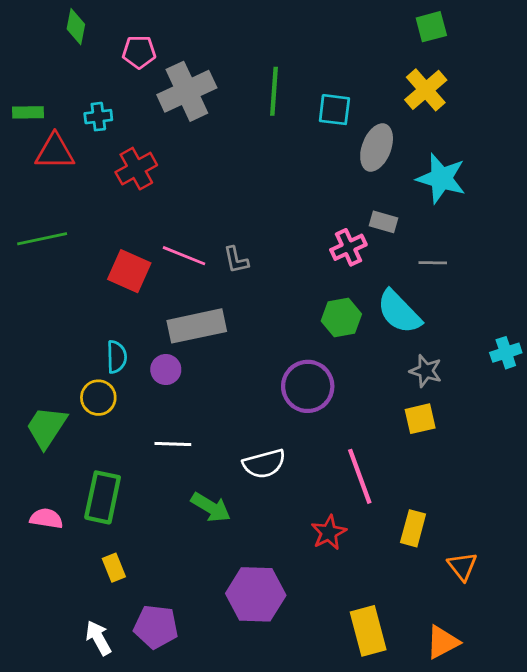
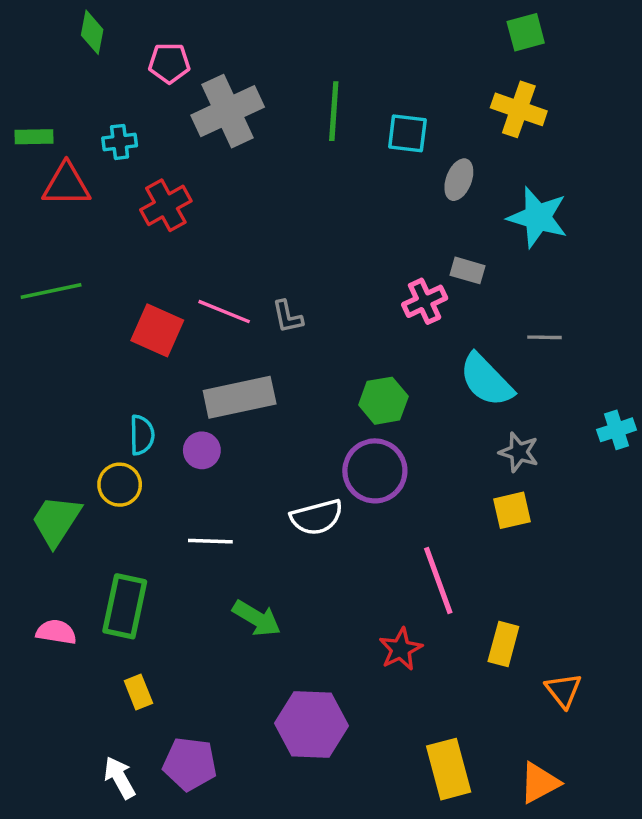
yellow cross: (426, 90) -> (519, 109), turned -30
gray ellipse: (377, 147) -> (459, 180), size x0.7
gray line: (433, 263) -> (545, 337), moved
green hexagon: (341, 318) -> (383, 401), moved
white semicircle: (264, 464) -> (317, 517), moved

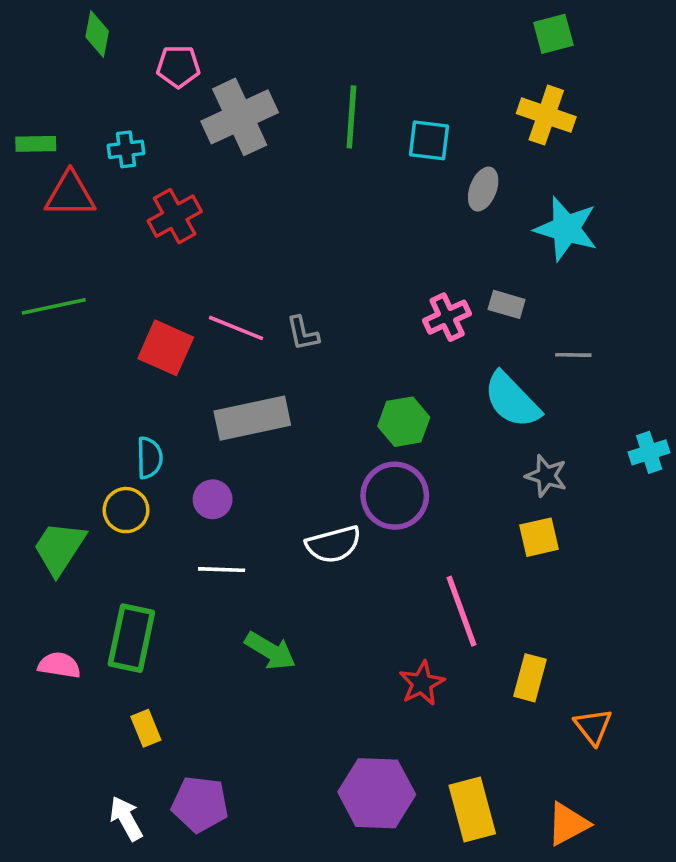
gray rectangle: (467, 270) -> (507, 304), moved
purple circle: (202, 450) -> (213, 499), moved
purple hexagon: (312, 725) -> (377, 793), moved

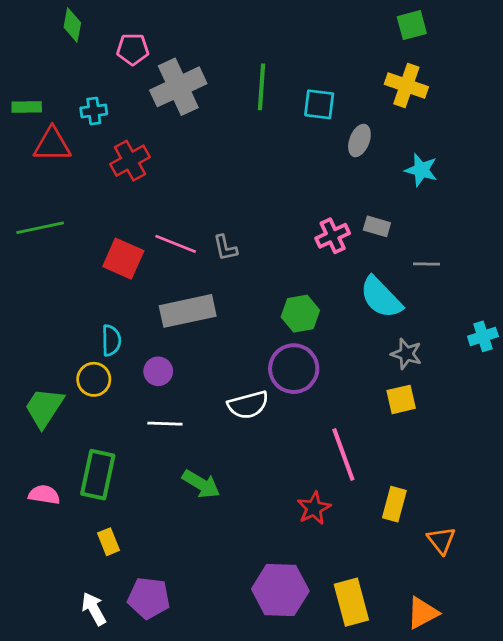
cyan star: (566, 229) -> (421, 170), size x0.7

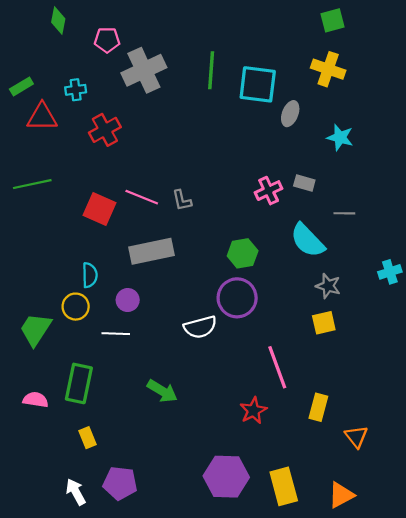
cyan square: (319, 104) -> (258, 84), size x1.5
green rectangle: (27, 107) -> (21, 87), turned -30
white line: (165, 424) -> (116, 334), moved

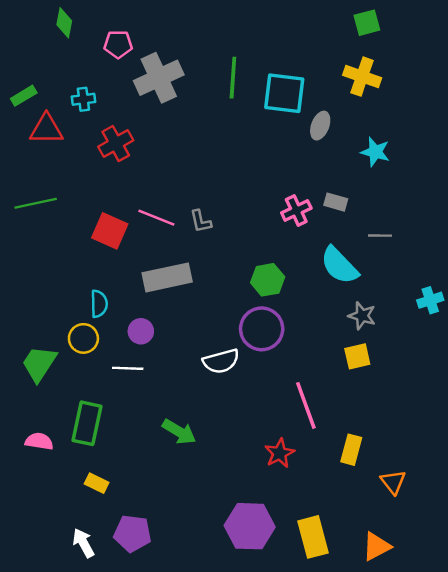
yellow rectangle: (88, 438) -> (97, 483), turned -42

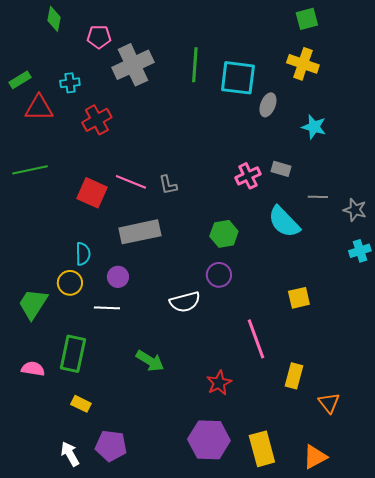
gray star: (362, 316) -> (355, 210), moved
purple circle: (262, 329) -> (219, 275), size x0.7
red star: (280, 453) -> (219, 383), moved

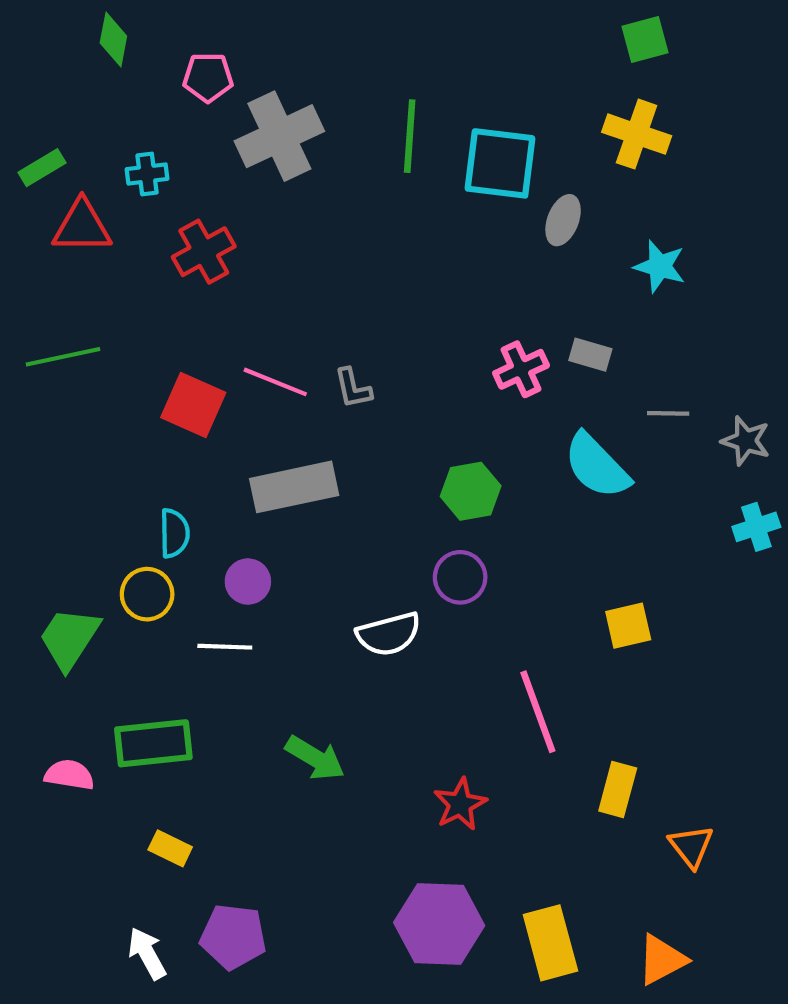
green rectangle: (73, 354) -> (153, 743), turned 72

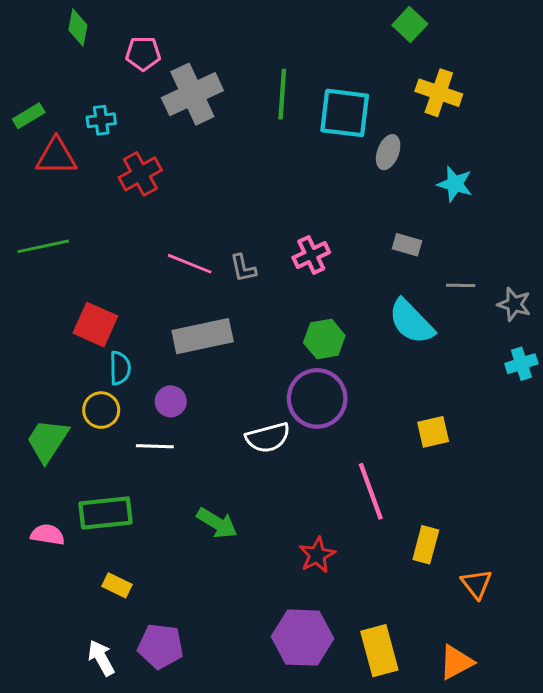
green square: (645, 39) -> (410, 25), moved, turned -32
pink cross: (521, 369) -> (311, 255), moved
red square: (193, 405) -> (95, 325), moved
purple circle: (460, 577) -> (317, 398), size x1.6

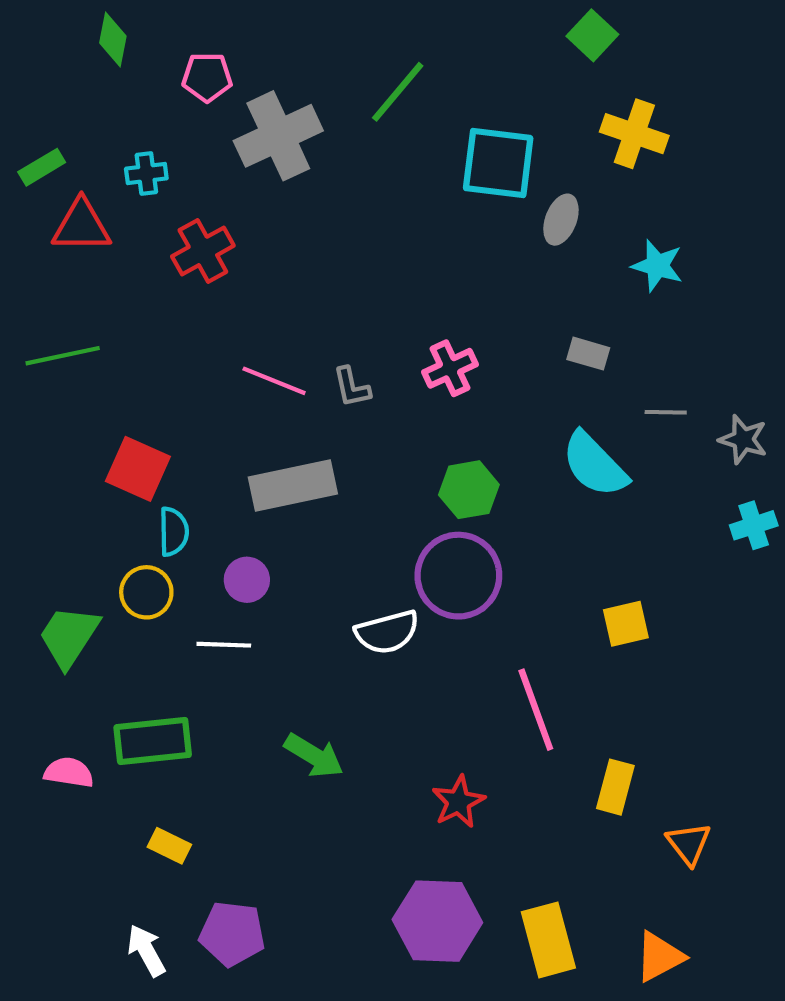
green line: (282, 94) -> (398, 92), moved, turned 36

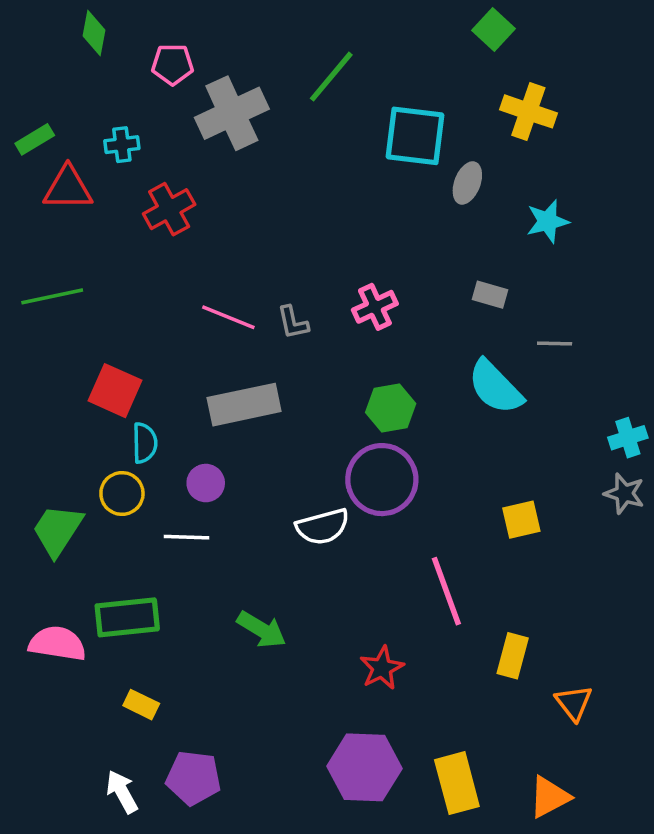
cyan star: (657, 266) -> (548, 221), turned -30
gray star: (743, 439) -> (624, 493), moved
pink semicircle: (69, 772) -> (57, 644), size x1.4

